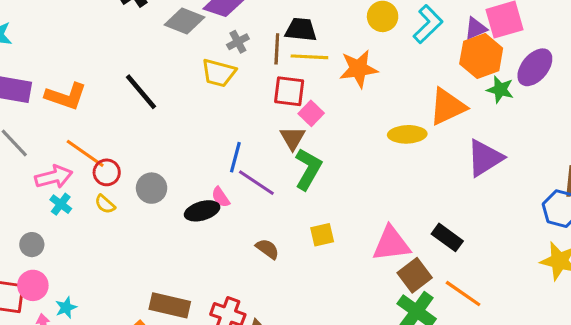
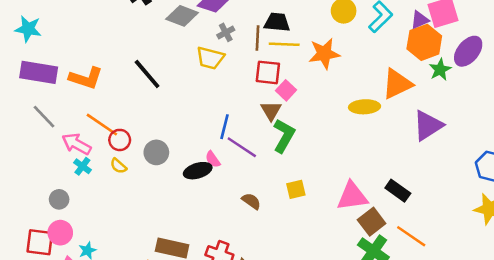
green star: (500, 90) -> (440, 70), turned 30
pink arrow: (54, 177) -> (76, 144), turned -136

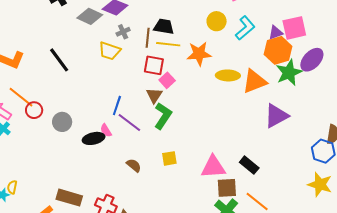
green star: (440, 70) -> (289, 73), size x1.5
yellow ellipse: (365, 107) -> (228, 75), moved
yellow semicircle: (118, 166) -> (12, 187), moved, turned 56
brown square: (372, 222) -> (227, 188), turned 30

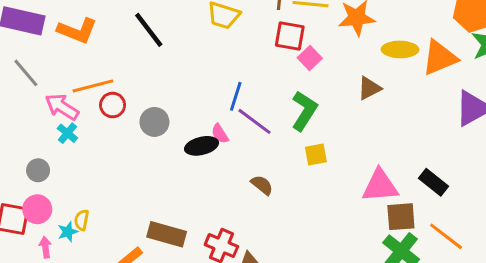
brown triangle: (154, 95) -> (369, 88), moved, turned 30
orange line: (21, 97) -> (93, 86), turned -52
yellow square: (169, 158) -> (316, 154), moved

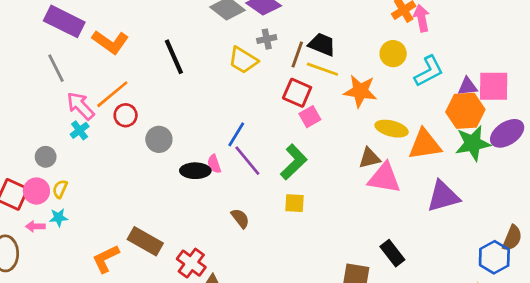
orange line: (93, 86) -> (112, 94), turned -39
brown triangle: (369, 88) -> (369, 158), moved
pink triangle: (380, 186) -> (384, 178), moved
yellow semicircle: (82, 220) -> (60, 189), moved
pink arrow: (45, 247) -> (35, 226), turned -96

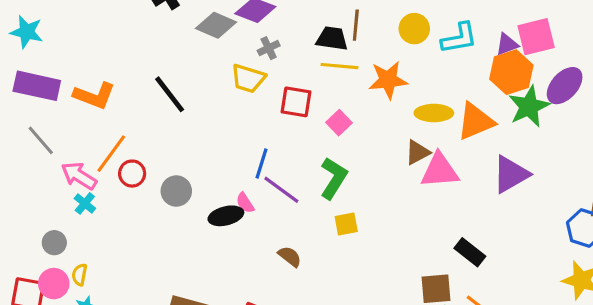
brown line: (297, 55) -> (356, 25), moved
cyan L-shape: (429, 71) -> (459, 38), turned 32
red square: (297, 93) -> (296, 102), moved

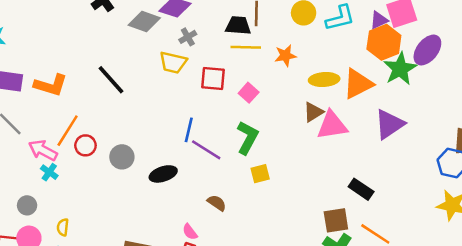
orange star: (388, 80) -> (285, 56), size x0.7
pink semicircle: (245, 203) -> (190, 232), moved
yellow semicircle: (80, 275) -> (63, 227), moved

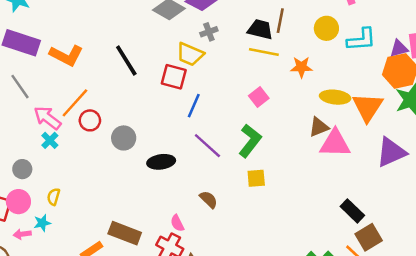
red square: (213, 78) -> (174, 77), moved
orange triangle: (358, 84) -> (368, 107), turned -40
blue line: (189, 130) -> (194, 106), moved
brown square: (336, 220) -> (369, 237), moved, turned -32

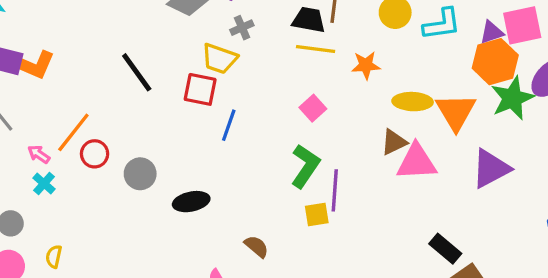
orange L-shape: (66, 55) -> (33, 64), moved
pink arrow: (47, 118) -> (39, 154), size x0.6
purple line: (207, 146) -> (335, 190), moved, turned 56

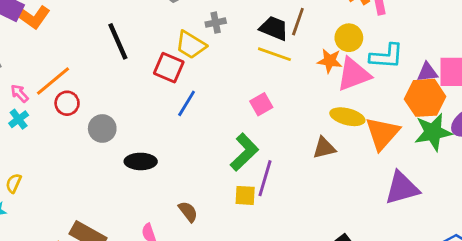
orange star: (366, 65) -> (330, 61), moved
pink triangle: (417, 162) -> (354, 74), moved, turned -30

